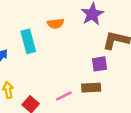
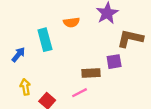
brown rectangle: (91, 88) -> (91, 73), moved

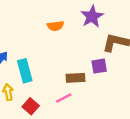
cyan rectangle: (45, 40) -> (25, 71), moved

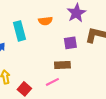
purple square: (99, 66) -> (70, 43), moved
cyan rectangle: (25, 71) -> (19, 31), moved

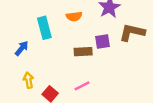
brown rectangle: (62, 65) -> (83, 52), moved

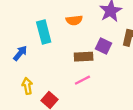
purple square: (103, 41) -> (104, 46), turned 35
pink line: (82, 86) -> (82, 80), moved

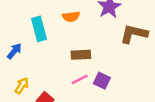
purple square: (104, 46) -> (102, 81), moved
yellow arrow: (27, 86) -> (22, 86), turned 42

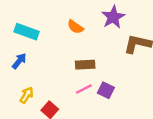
orange semicircle: (71, 17) -> (75, 27), turned 42
cyan rectangle: (39, 29) -> (27, 32), moved, turned -55

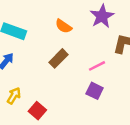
brown rectangle: (85, 65) -> (59, 58), moved, turned -42
pink line: (84, 89) -> (97, 66), moved

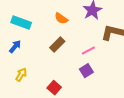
purple square: (95, 91) -> (86, 71), turned 32
red square: (37, 111) -> (54, 88), moved

